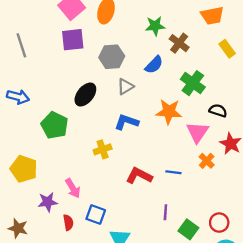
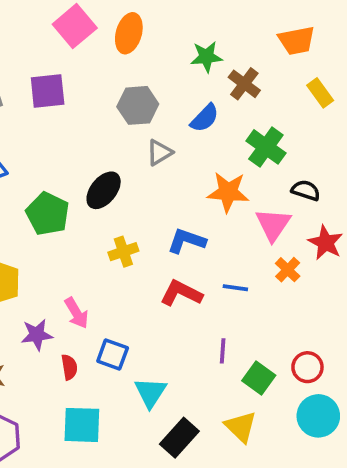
purple square: (73, 40) -> (48, 91), moved
black ellipse: (85, 95) -> (104, 190), moved
blue L-shape: (127, 122) -> (187, 241), moved

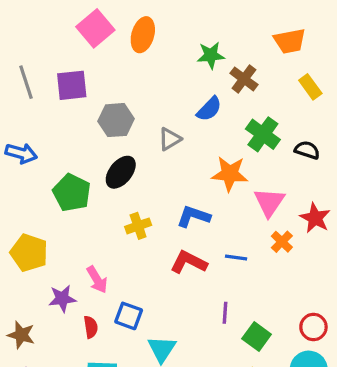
gray hexagon: (138, 105) -> (116, 120), moved
black semicircle: (306, 190) -> (307, 150), moved
red circle: (307, 367) -> (313, 327), moved

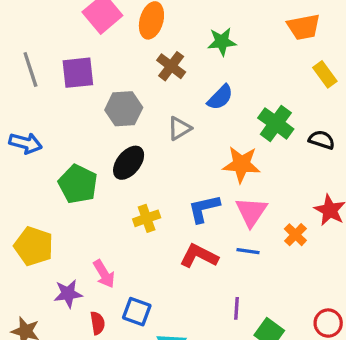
brown cross: (244, 79) -> (171, 66), moved
pink triangle: (269, 202) -> (251, 212), moved
blue L-shape: (193, 216) -> (204, 209), turned -32

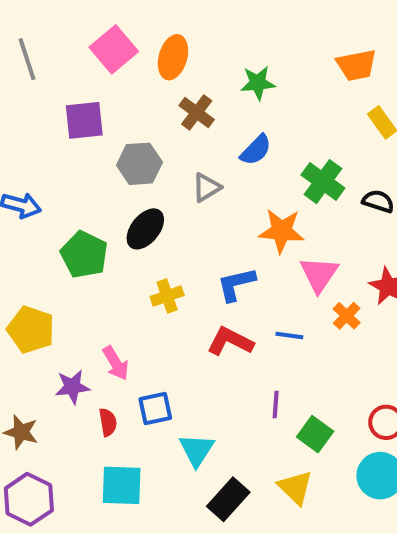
gray line: (30, 69) -> (27, 59), moved
pink triangle: (251, 212) -> (319, 274), moved
blue square: (137, 312) -> (155, 408), turned -32

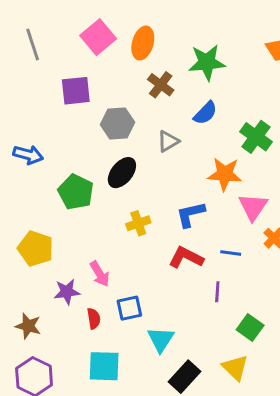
green star: (258, 83) -> (207, 62), size x1.4
purple line: (276, 405) -> (217, 292), moved

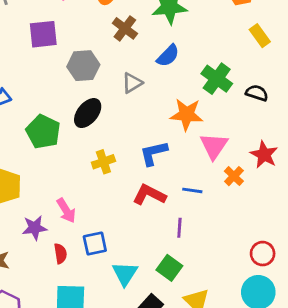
green square: (250, 327) -> (169, 268), moved

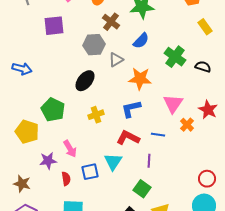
gray hexagon: (83, 66) -> (94, 45), moved
orange star: (187, 114) -> (140, 79), moved
green pentagon: (43, 132) -> (53, 110), moved
cyan triangle: (125, 274) -> (113, 162), moved

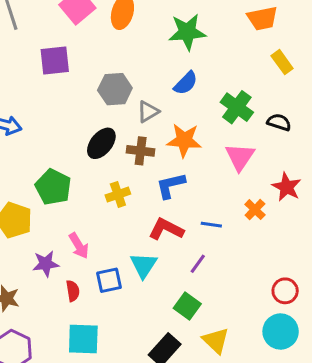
brown cross: (111, 22) -> (141, 151), moved, turned -30
pink triangle: (173, 104) -> (240, 157), moved
purple line: (149, 161) -> (198, 264), turned 32

